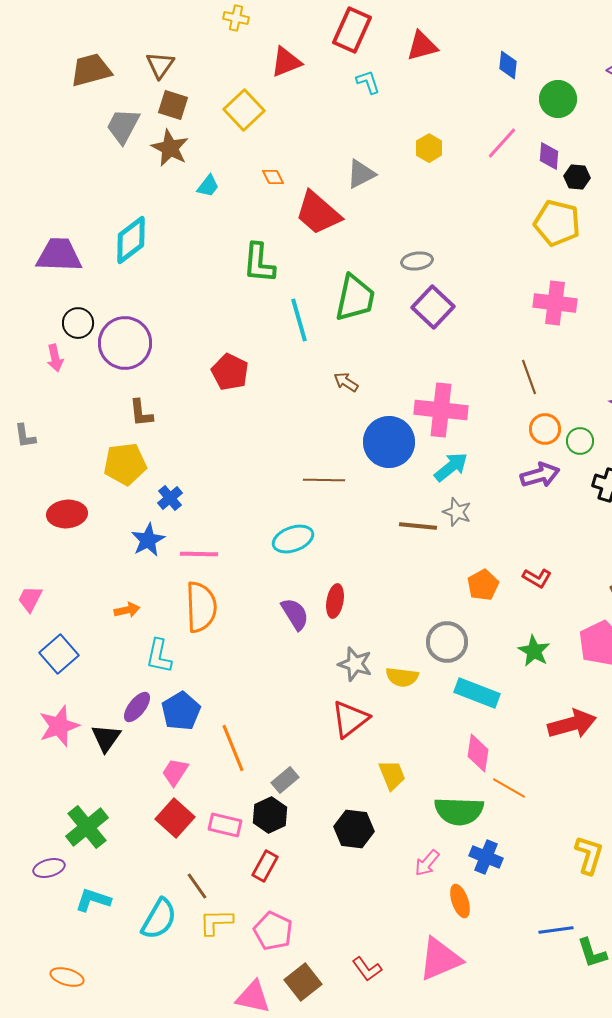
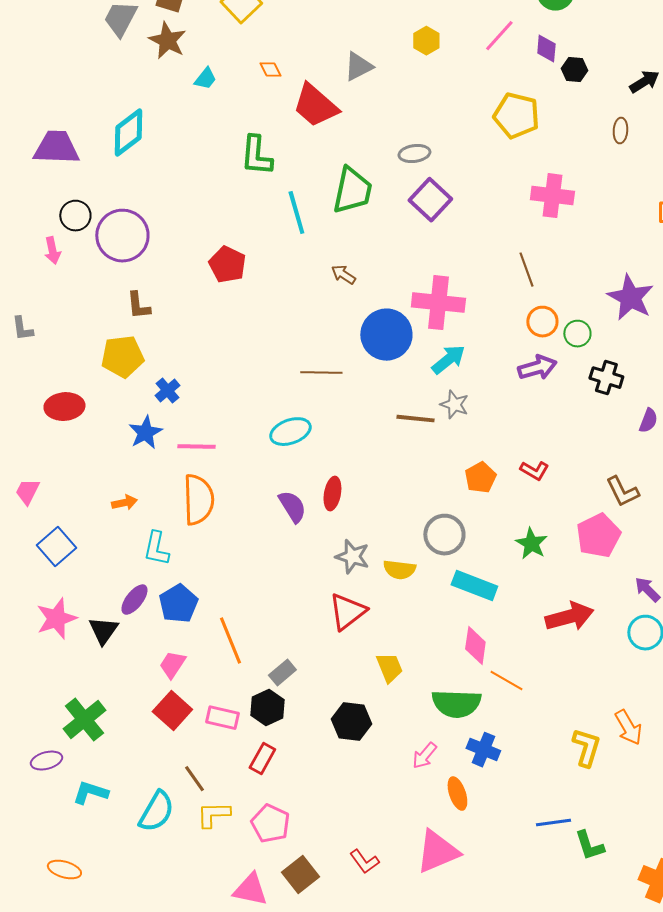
yellow pentagon: (557, 223) -> (516, 116), moved

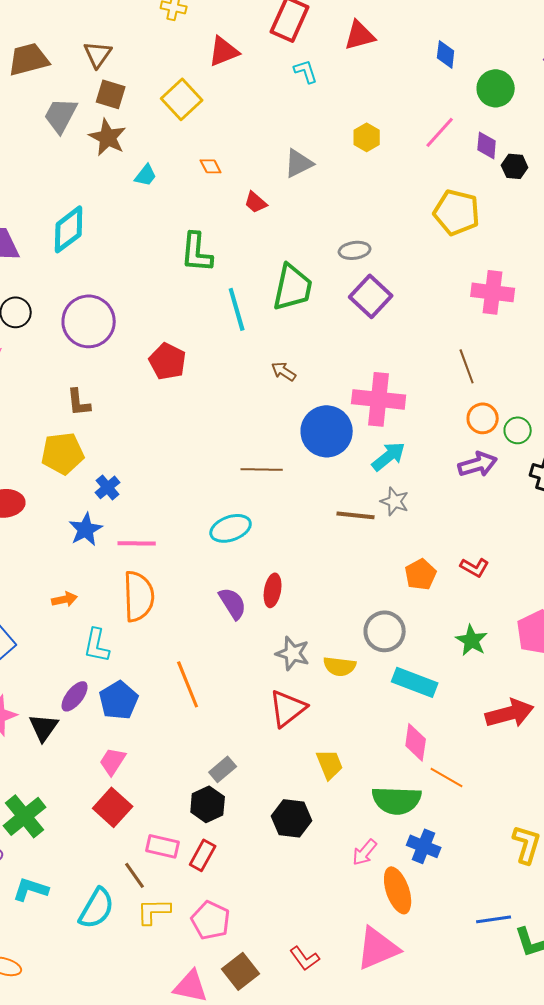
red trapezoid: (315, 106) -> (256, 202), size x0.5
purple circle: (122, 236) -> (89, 321), moved
orange line: (230, 641) -> (188, 684), moved
pink rectangle: (222, 718) -> (163, 846), moved
orange ellipse: (457, 794) -> (398, 890), size x1.4

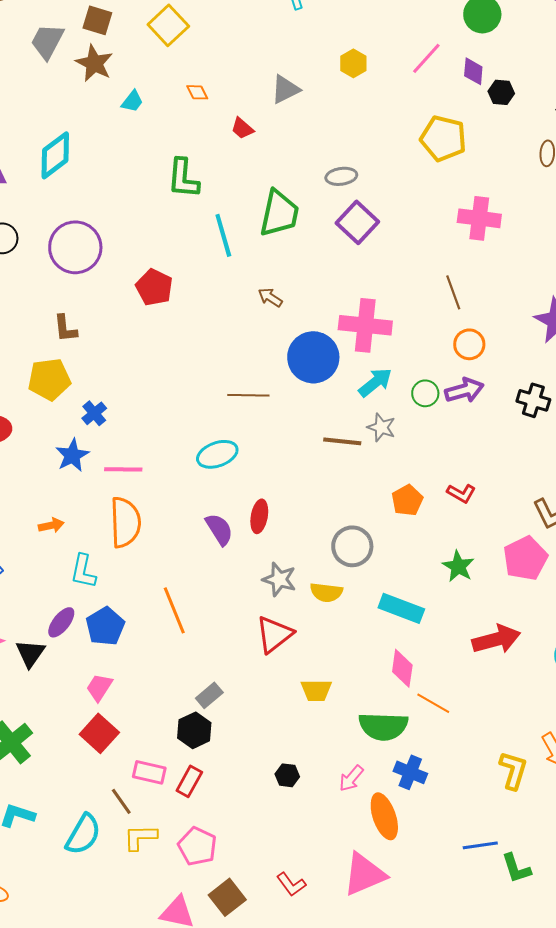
green circle: (518, 430) -> (425, 393), moved
gray circle: (385, 631) -> (352, 546), moved
yellow trapezoid: (330, 764) -> (316, 690), turned 112
black hexagon: (292, 818) -> (287, 775), moved, size x0.6

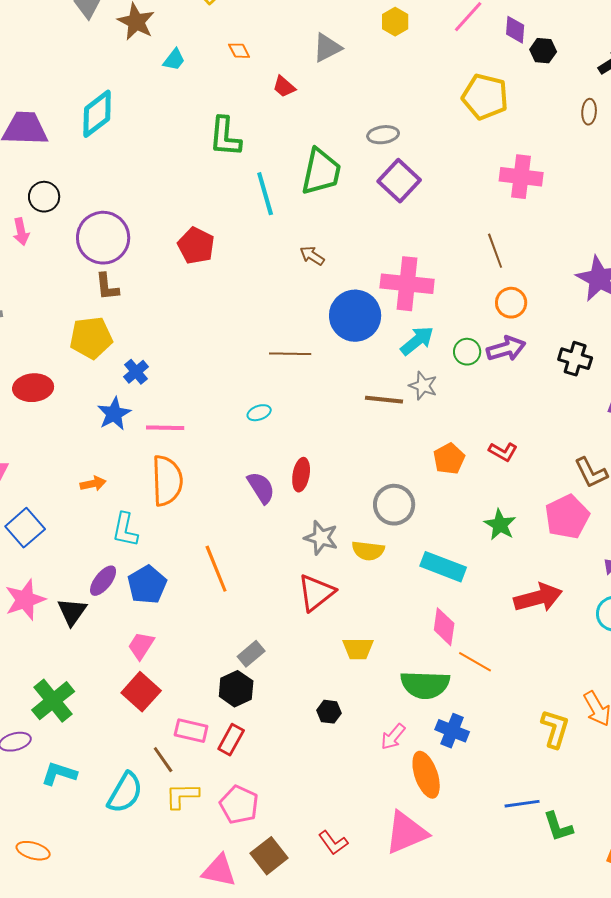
purple circle: (75, 247) -> (103, 238), moved
cyan ellipse: (217, 454) -> (259, 413), size x0.6
black hexagon: (287, 775) -> (329, 712), moved

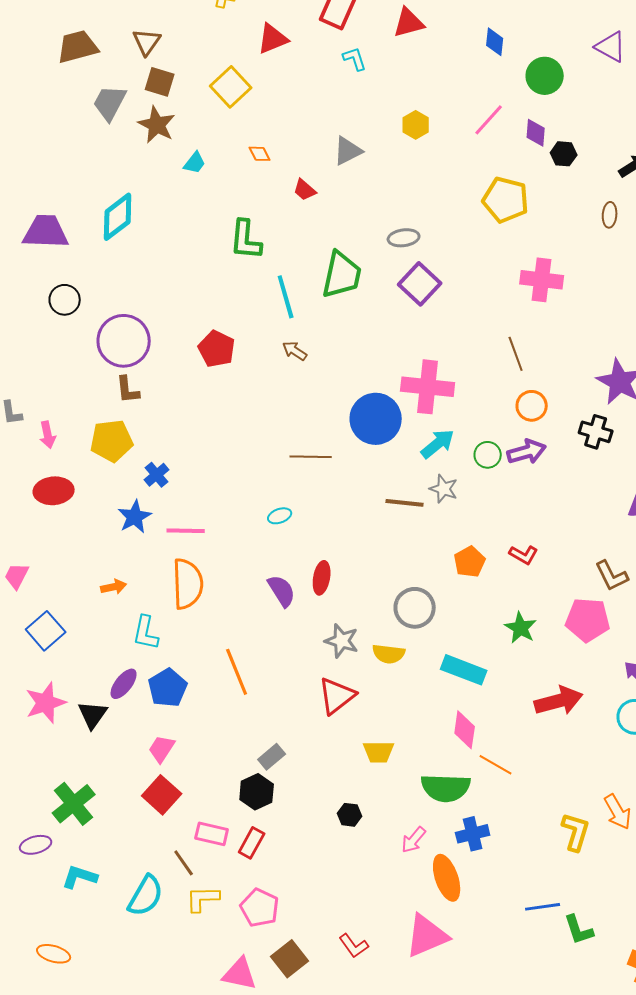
pink arrow: (21, 232) -> (48, 435), moved
brown arrow: (312, 256) -> (295, 351), moved
black cross: (575, 359) -> (596, 432), moved
pink pentagon: (567, 517) -> (588, 620), turned 30
blue cross: (452, 731) -> (473, 834), turned -36

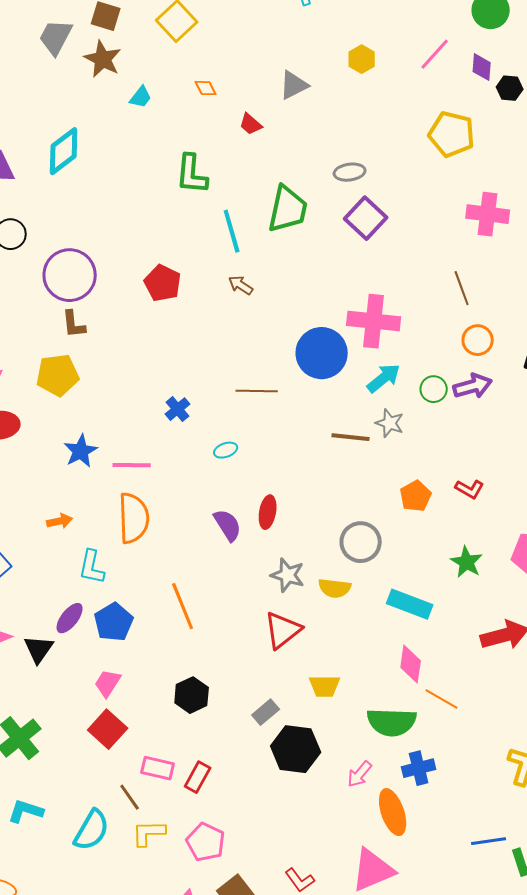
blue cross: (157, 475) -> (178, 409), moved
gray rectangle: (272, 757) -> (266, 712), moved
black hexagon: (257, 792) -> (192, 695), moved
black hexagon: (350, 815) -> (296, 749), size x2.0

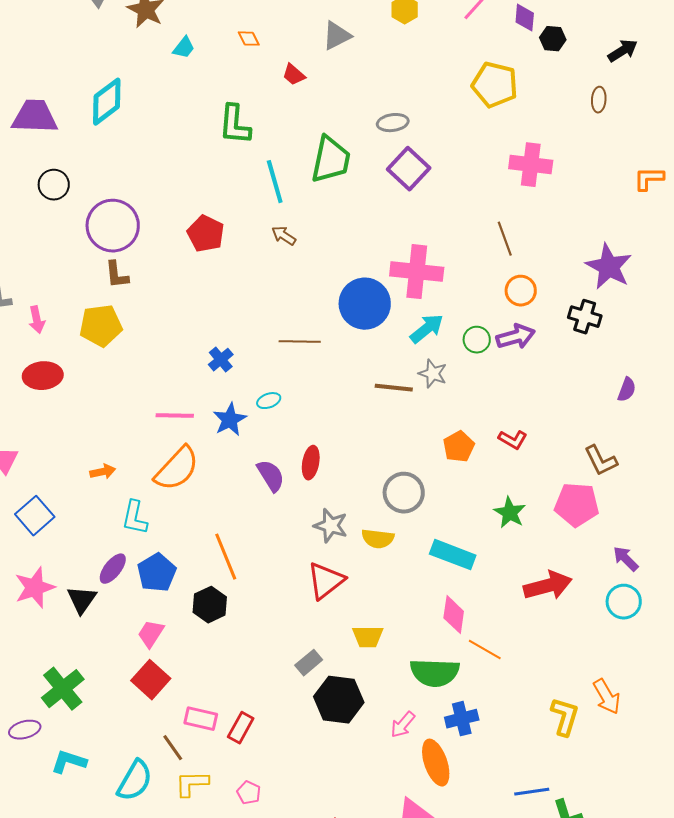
blue star: (81, 451) -> (230, 420), moved
orange semicircle: (134, 518) -> (177, 469), turned 45
black hexagon: (192, 695) -> (210, 605), moved
pink pentagon: (206, 842) -> (249, 793), size x0.6

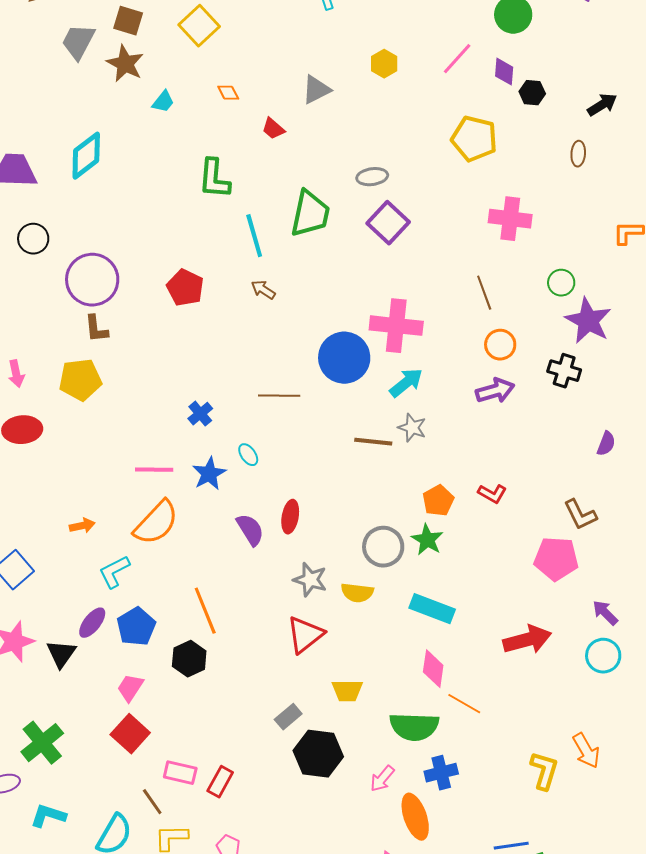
green circle: (477, 340) -> (561, 283), moved
cyan ellipse: (269, 401) -> (248, 455), turned 75
green star: (510, 513) -> (427, 540), moved
cyan L-shape: (135, 518) -> (114, 572), turned 51

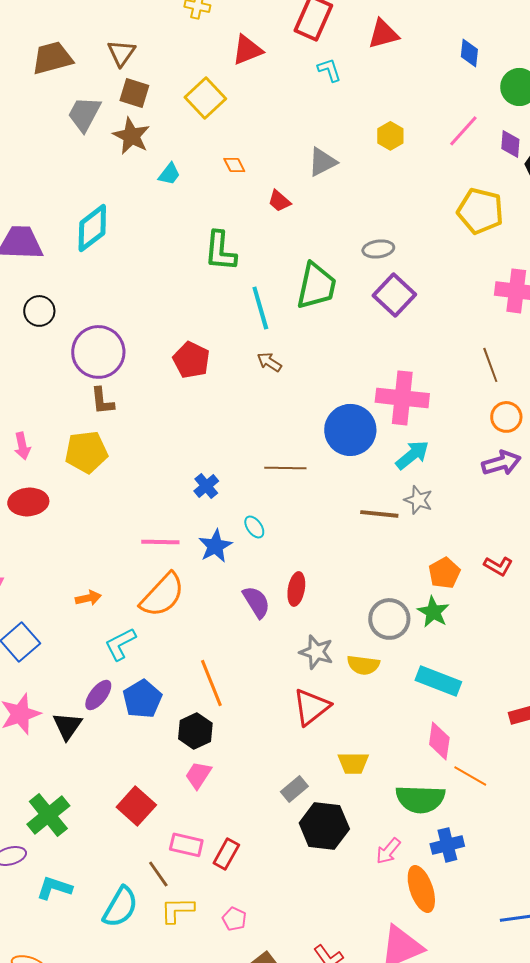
pink trapezoid: (130, 688) -> (198, 775), moved

